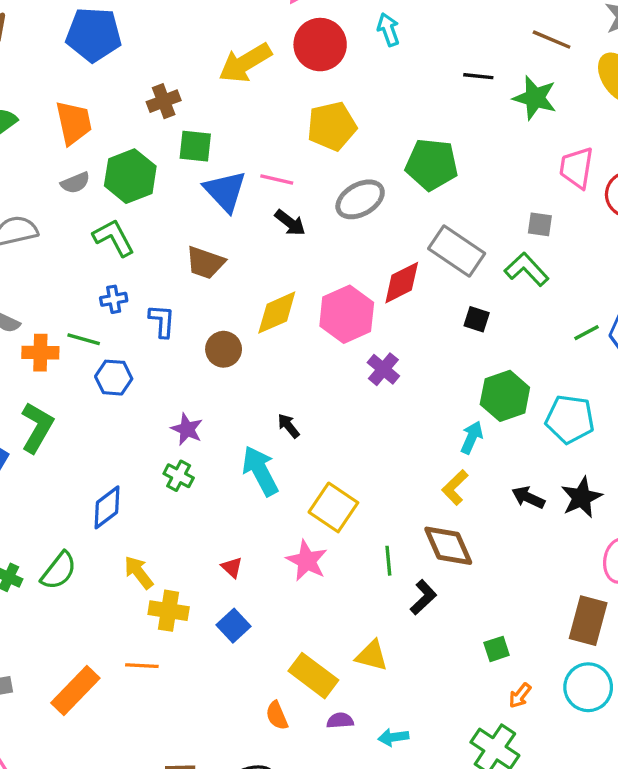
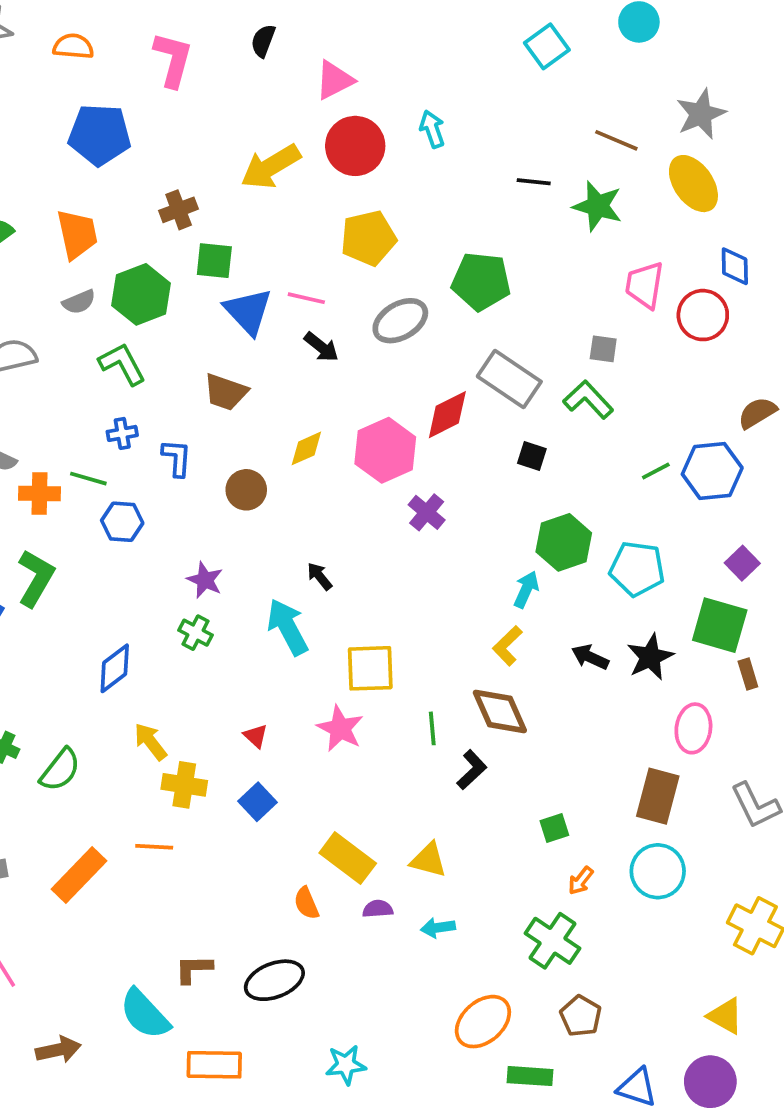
yellow diamond: (277, 313) -> (306, 448), size x0.7
yellow square: (333, 507) -> (370, 668), turned -36
green semicircle: (59, 571) -> (60, 770), moved
yellow triangle: (372, 656) -> (428, 860), moved

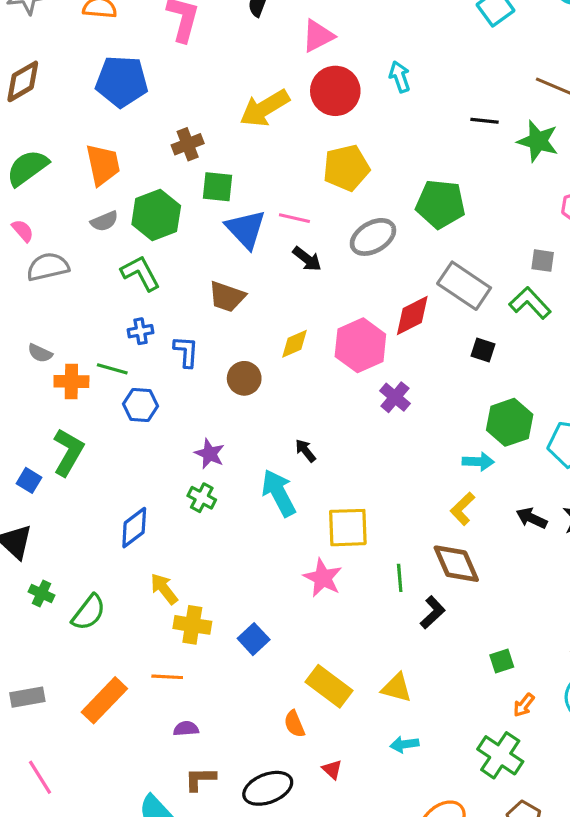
cyan arrow: (526, 589) -> (478, 462), turned 68
red triangle: (256, 736) -> (332, 769), moved
purple semicircle: (378, 909) -> (186, 729), moved

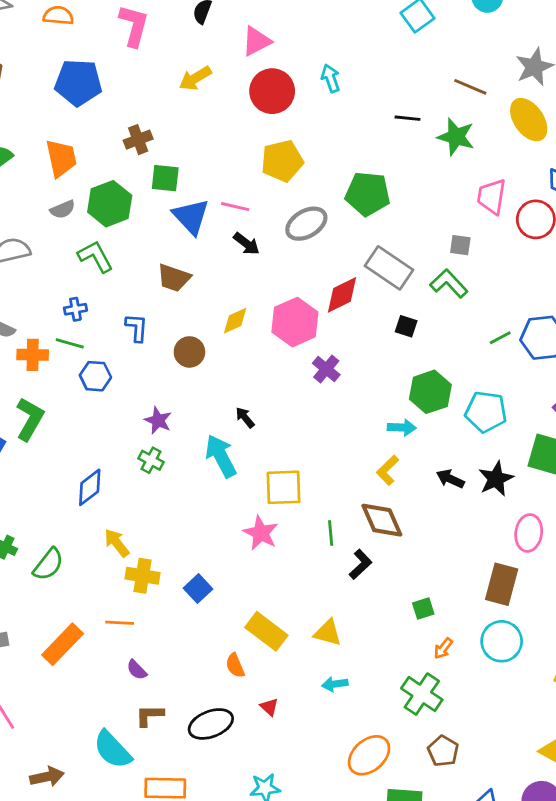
yellow arrow: (265, 108) -> (195, 78), moved, size x0.7
blue cross: (141, 331) -> (75, 309), moved
purple semicircle: (186, 729) -> (137, 670), turned -130

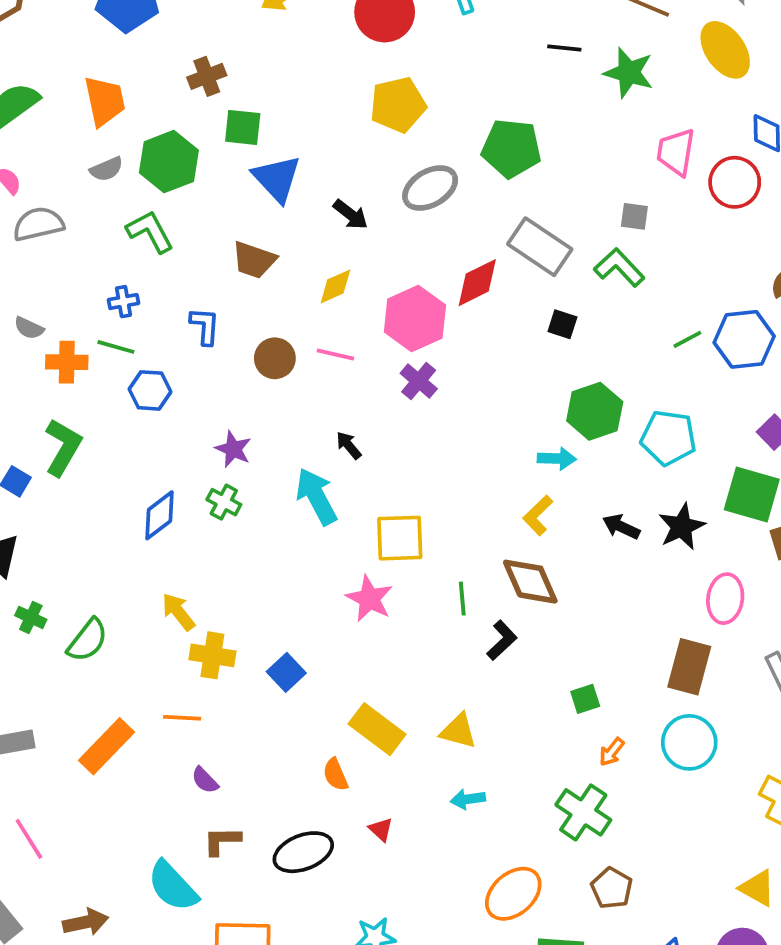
pink line: (235, 207) -> (335, 355), moved
yellow diamond: (235, 321) -> (335, 286), moved
purple cross: (326, 369) -> (419, 381), moved
blue diamond: (90, 487) -> (159, 515), moved

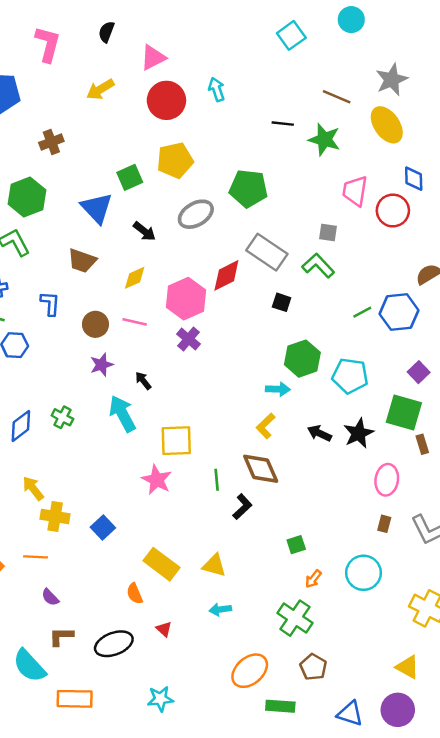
green square: (243, 127) -> (130, 177), moved, turned -30
purple star: (233, 449) -> (102, 365), moved, turned 30
brown rectangle: (689, 667) -> (384, 524), moved, size x0.5

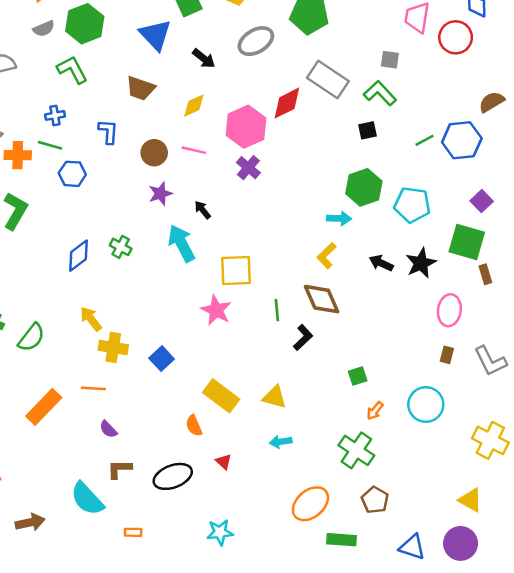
black square: (282, 302) -> (368, 130), moved, turned -30
orange rectangle: (75, 699) -> (133, 532), size x0.5

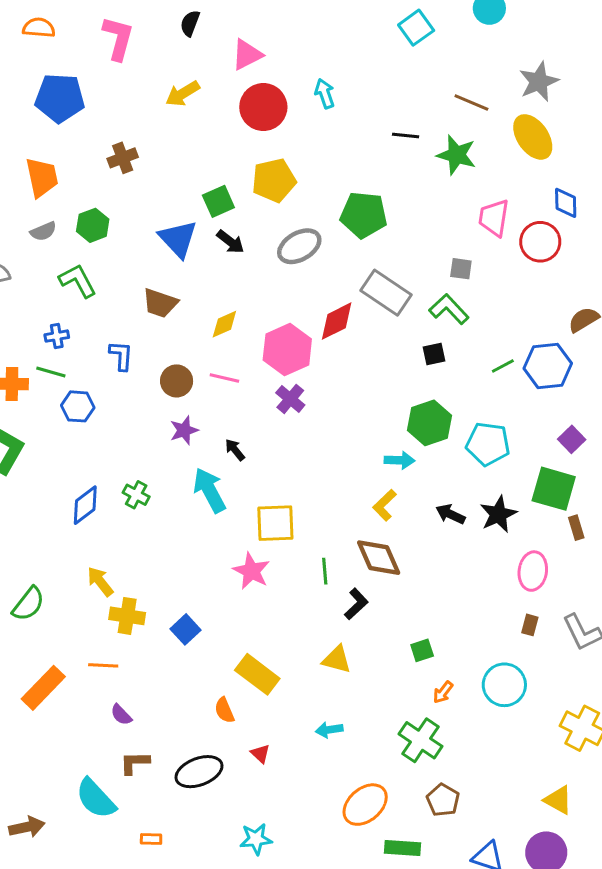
green hexagon: (85, 24) -> (93, 225), size x0.7
black arrow: (204, 58) -> (230, 242), moved
yellow triangle: (274, 397) -> (337, 659), moved

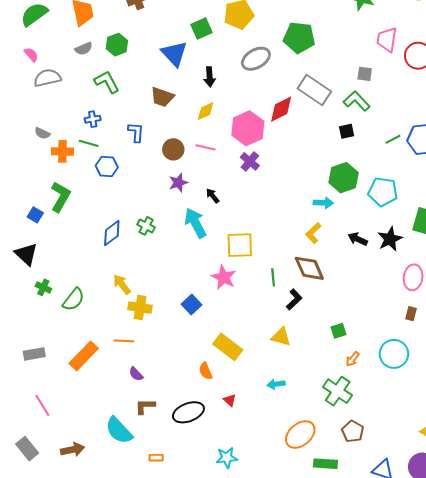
black arrow: (230, 242) -> (210, 77), moved, turned 48
blue square: (186, 629) -> (191, 305), moved

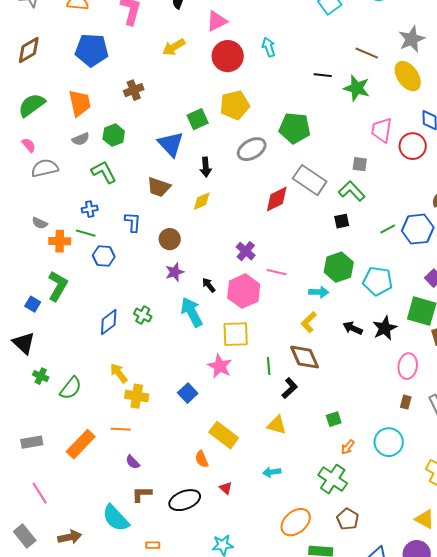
pink hexagon: (248, 128) -> (244, 291), moved
pink line: (206, 147) -> (277, 272), moved

